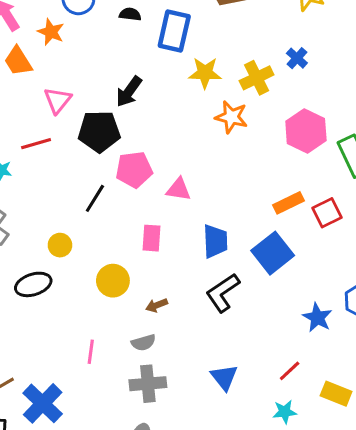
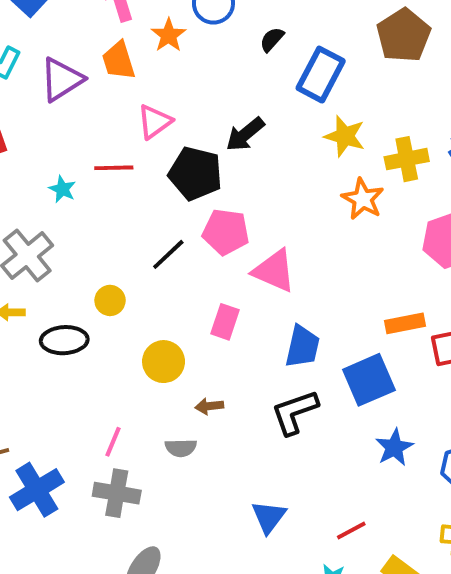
black semicircle: (130, 14) -> (272, 39), turned -70
pink triangle: (179, 189) -> (274, 271), size x1.4
blue star: (317, 318) -> (394, 447), moved
gray cross: (148, 384) -> (117, 493), moved

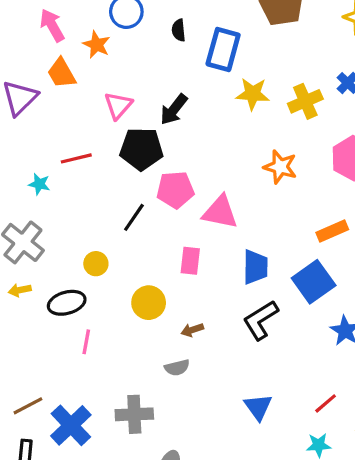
black semicircle: (272, 39) -> (179, 30), turned -35
pink triangle: (155, 122) -> (118, 105), moved
orange star: (363, 199) -> (280, 167), moved
pink line: (113, 442) -> (86, 342), moved

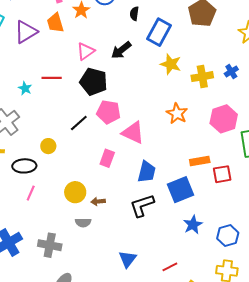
black arrow: (174, 109) -> (121, 50), moved
yellow circle: (149, 303) -> (75, 192), moved

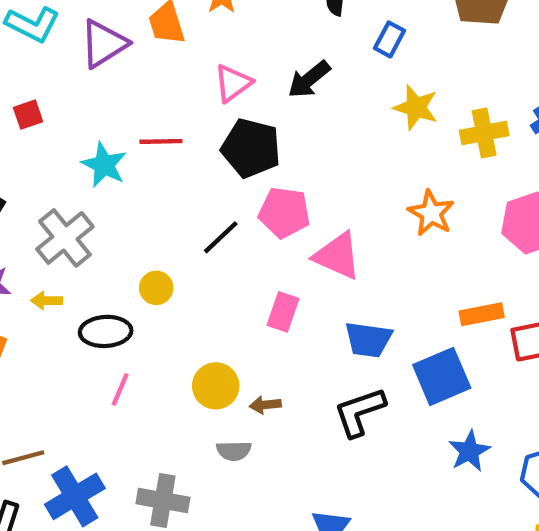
blue rectangle: (159, 32) -> (389, 39), size x0.6
cyan star: (25, 88) -> (104, 165), size x1.5
blue trapezoid: (147, 172) -> (368, 339), turned 85

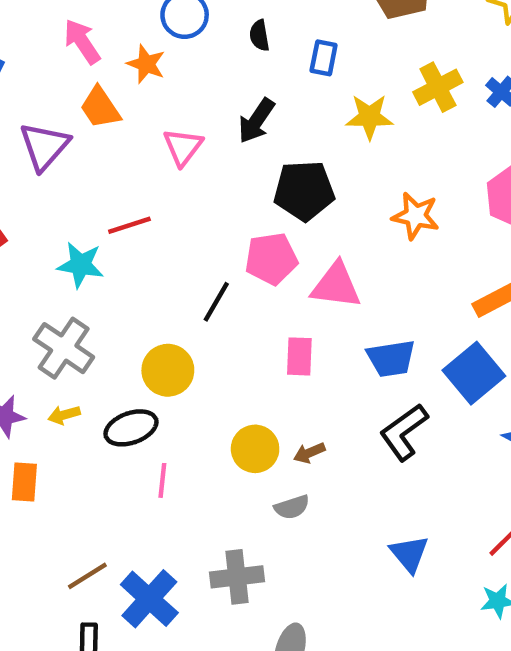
yellow cross: (484, 133) -> (438, 87), moved
black pentagon: (251, 148) -> (304, 191), moved
yellow circle: (156, 288) -> (168, 370), size x1.5

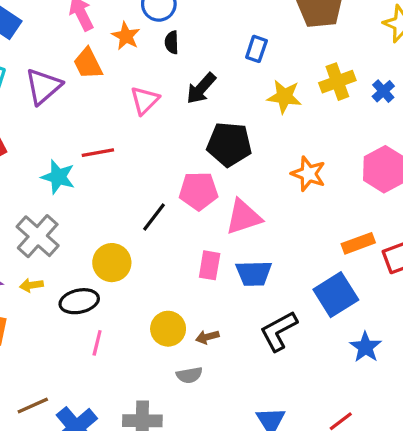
black semicircle: (259, 35) -> (172, 42), moved
pink triangle: (336, 285) -> (243, 217), turned -33
blue trapezoid: (391, 358) -> (254, 273), moved

